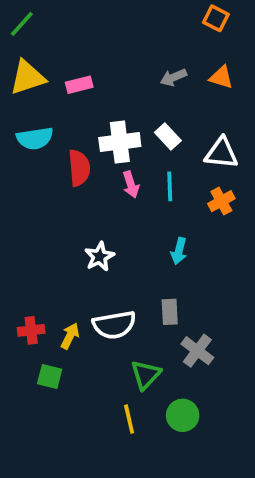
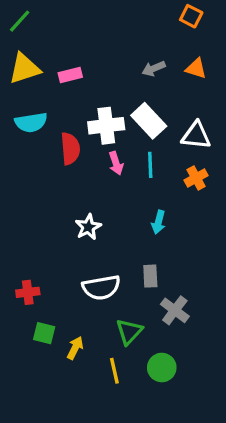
white rectangle: (168, 136) -> (149, 121), size x1.5
yellow arrow: (70, 336) -> (75, 348), moved

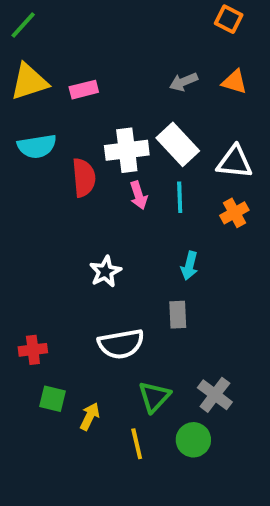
gray rectangle: (150, 276) -> (178, 315), moved
gray cross: (175, 310) -> (215, 395), moved

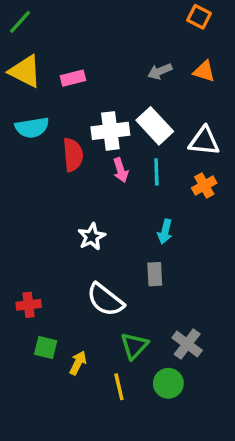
yellow triangle: (29, 82) -> (25, 71), turned 45
white semicircle: (121, 344) -> (105, 300), turned 48

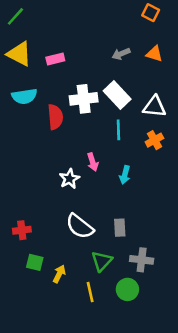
pink arrow: (121, 170) -> (93, 162), moved
gray rectangle: (155, 274) -> (120, 228), moved
gray cross: (187, 344) -> (142, 260), turned -30

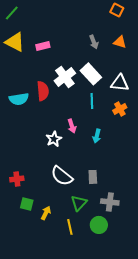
gray arrow: (121, 54) -> (94, 42), turned -88
cyan semicircle: (24, 96) -> (19, 99), moved
white cross: (84, 99) -> (65, 77), turned -30

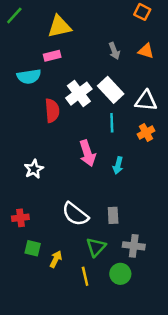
yellow triangle: (15, 42) -> (59, 27), moved, turned -40
cyan semicircle: (19, 99) -> (29, 76), moved
pink arrow: (72, 126) -> (87, 153), size x1.5
white star: (54, 139) -> (34, 169), moved

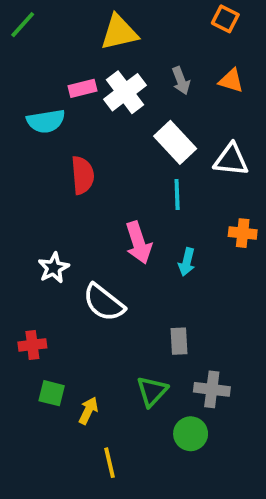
yellow triangle: (59, 27) -> (119, 32), moved
white cross: (79, 94) -> (125, 92), moved
orange cross: (146, 133) -> (243, 233), moved, turned 35
white semicircle: (75, 214) -> (104, 303), moved
yellow line: (85, 276) -> (110, 463), moved

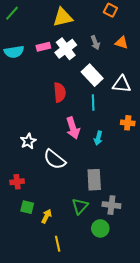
orange square: (225, 19) -> (110, 10), moved
cyan semicircle: (46, 121) -> (14, 52), moved
red semicircle: (83, 175) -> (60, 92), moved
gray rectangle: (179, 341) -> (94, 180), size x1.5

